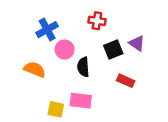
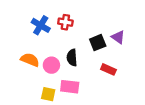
red cross: (97, 21) -> (65, 22), moved
blue cross: (47, 30) -> (41, 25), turned -30
pink circle: (65, 49) -> (51, 65), moved

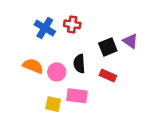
red rectangle: (108, 69) -> (108, 76), moved

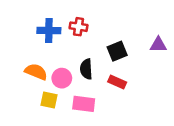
blue cross: (45, 28) -> (49, 31), turned -30
purple triangle: (130, 41) -> (158, 45), moved, turned -35
yellow square: (53, 104) -> (49, 100), moved

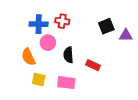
black square: (117, 51) -> (106, 26), moved
orange semicircle: (36, 72) -> (28, 57), turned -138
pink circle: (62, 78) -> (48, 43), moved

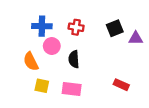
red cross: (62, 21) -> (76, 27), moved
red rectangle: (93, 65) -> (121, 85), moved

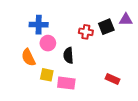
red cross: (76, 27) -> (86, 32), moved
purple triangle: (136, 38) -> (126, 19), moved
yellow square: (42, 86) -> (47, 75), moved

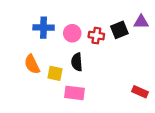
pink circle: (48, 43) -> (72, 33), moved
yellow square: (47, 75) -> (55, 73), moved
red rectangle: (112, 79) -> (140, 92), moved

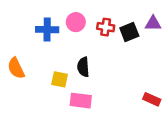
pink circle: (72, 33) -> (76, 22), moved
red cross: (96, 36) -> (106, 27), moved
orange semicircle: (32, 64) -> (16, 68), moved

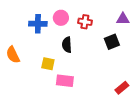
black square: (129, 32) -> (112, 42), moved
black semicircle: (83, 67) -> (67, 45), moved
red rectangle: (152, 99) -> (122, 88), moved, turned -64

